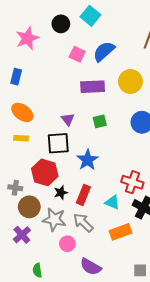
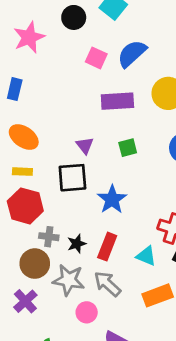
red hexagon: (45, 172) -> (25, 206), moved
gray cross: (15, 188) -> (49, 237), moved

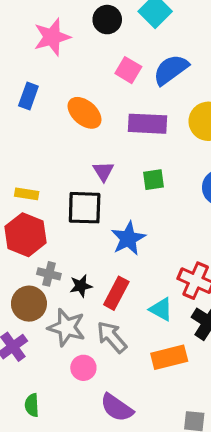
orange ellipse: (24, 137) -> (84, 113), moved

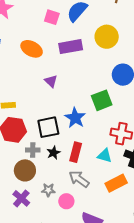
green square: (153, 180) -> (102, 100), moved, size x1.5
black square: (85, 208) -> (48, 127), moved
gray star: (67, 327) -> (48, 190), moved, size x0.6

